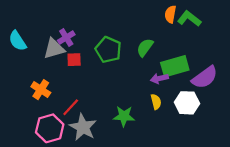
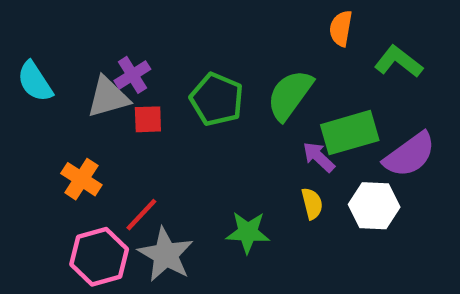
green L-shape: (189, 19) -> (399, 62), moved
green semicircle: (145, 47) -> (290, 95), size x1.4
purple arrow: (159, 78) -> (319, 157), turned 56

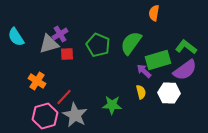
green L-shape: (399, 62) -> (186, 47), moved

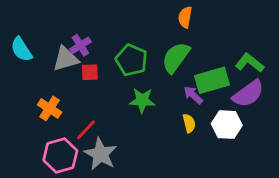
orange semicircle: (154, 13) -> (185, 17), moved
green star: (112, 105) -> (142, 100), moved

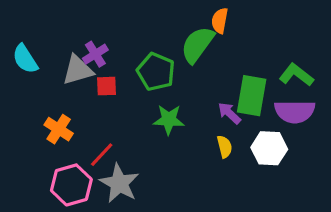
green semicircle: (176, 57) -> (197, 45), moved
green rectangle: (212, 80) -> (252, 96), turned -64
purple semicircle: (248, 94) -> (295, 112), turned 36

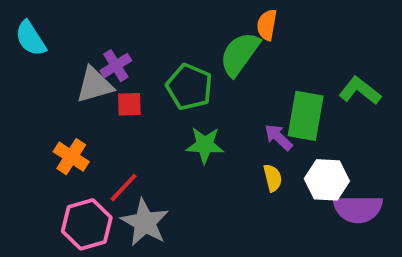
cyan semicircle: (25, 59) -> (31, 38), moved
purple semicircle: (295, 112) -> (358, 209), moved

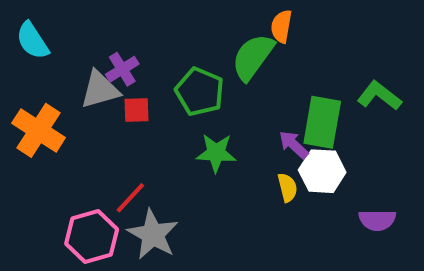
orange cross: (71, 157) -> (39, 130), moved, size x1.4
white hexagon: (327, 180) -> (322, 171), moved
purple semicircle: (358, 209) -> (377, 220), size x0.7

